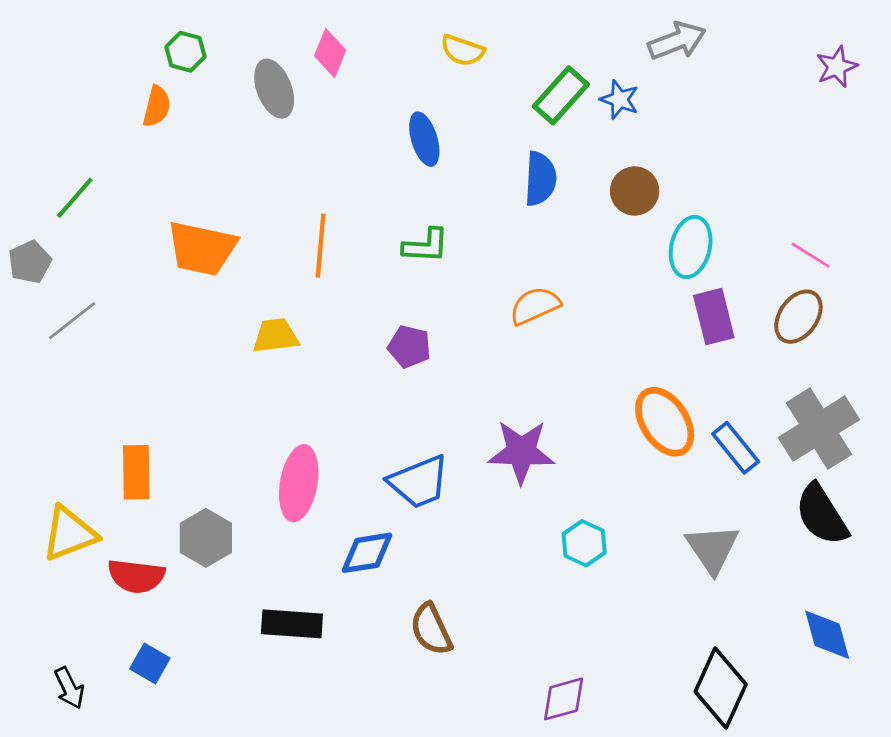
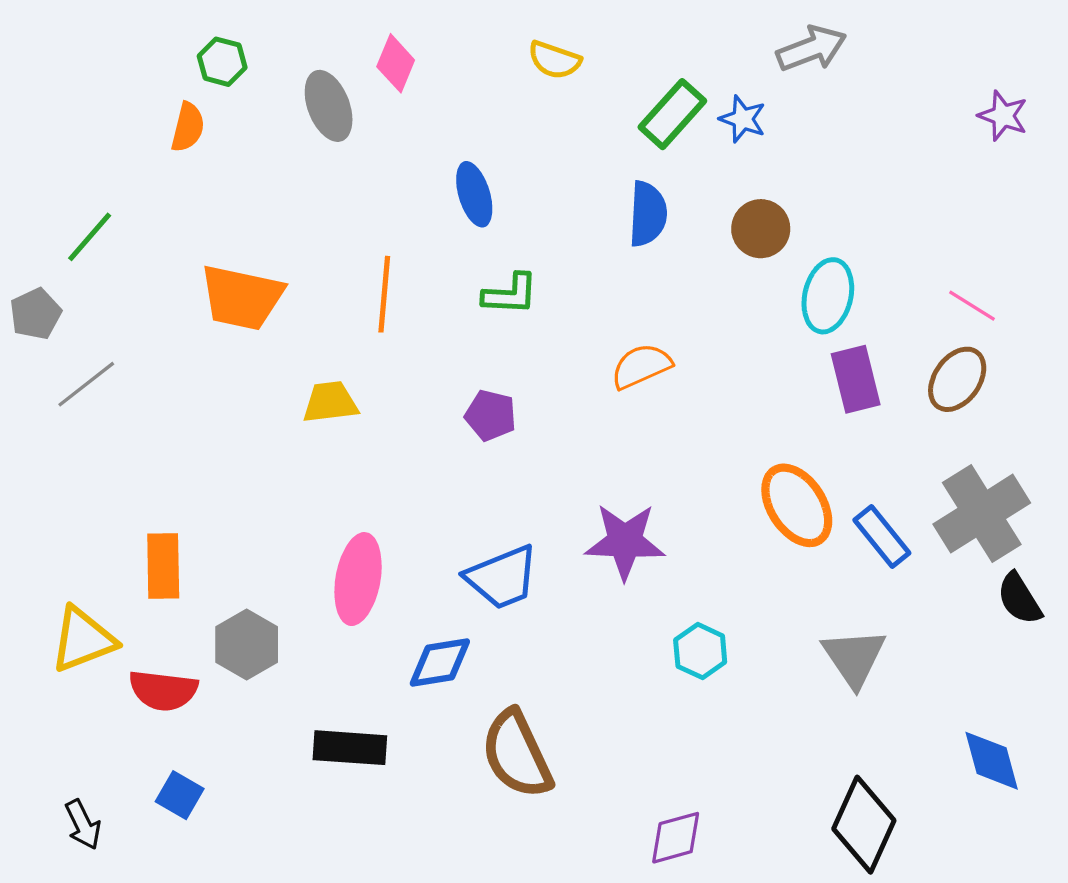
purple star: (837, 67) -> (1003, 116), moved, turned -30
blue ellipse: (424, 139) -> (474, 194), moved
black semicircle: (822, 515) -> (1019, 599), moved, size x0.7
brown semicircle: (431, 629) -> (517, 754), size x1.4

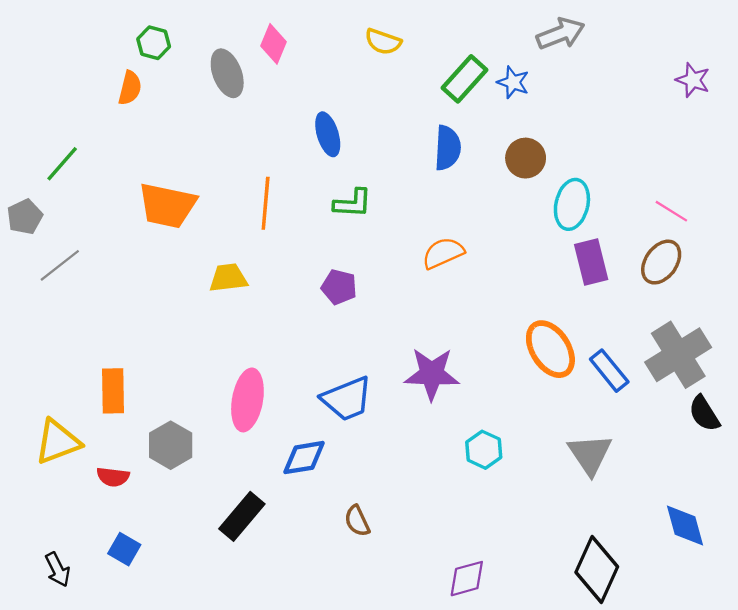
red semicircle: (163, 690) -> (113, 477), size x0.7
black rectangle: (350, 748) -> (242, 516), turned -54
brown semicircle: (517, 754) -> (357, 521), size x0.5

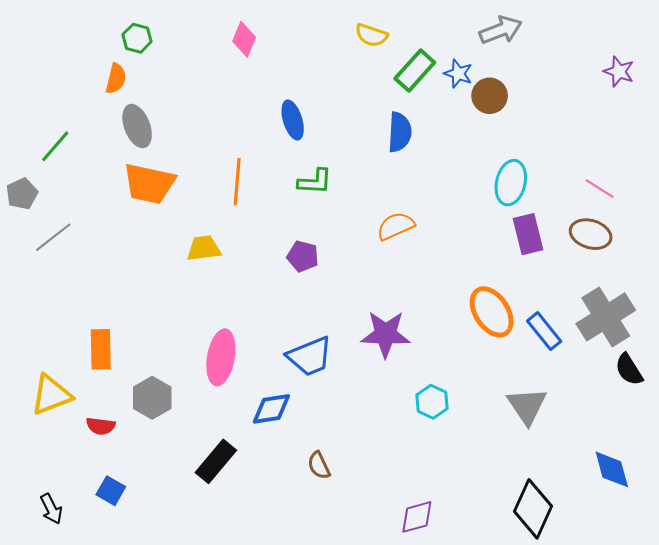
yellow semicircle: (383, 42) -> (371, 35), moved
gray ellipse: (227, 73) -> (137, 126), moved
brown circle: (526, 158) -> (490, 96), moved
brown ellipse: (661, 262) -> (591, 234), turned 72

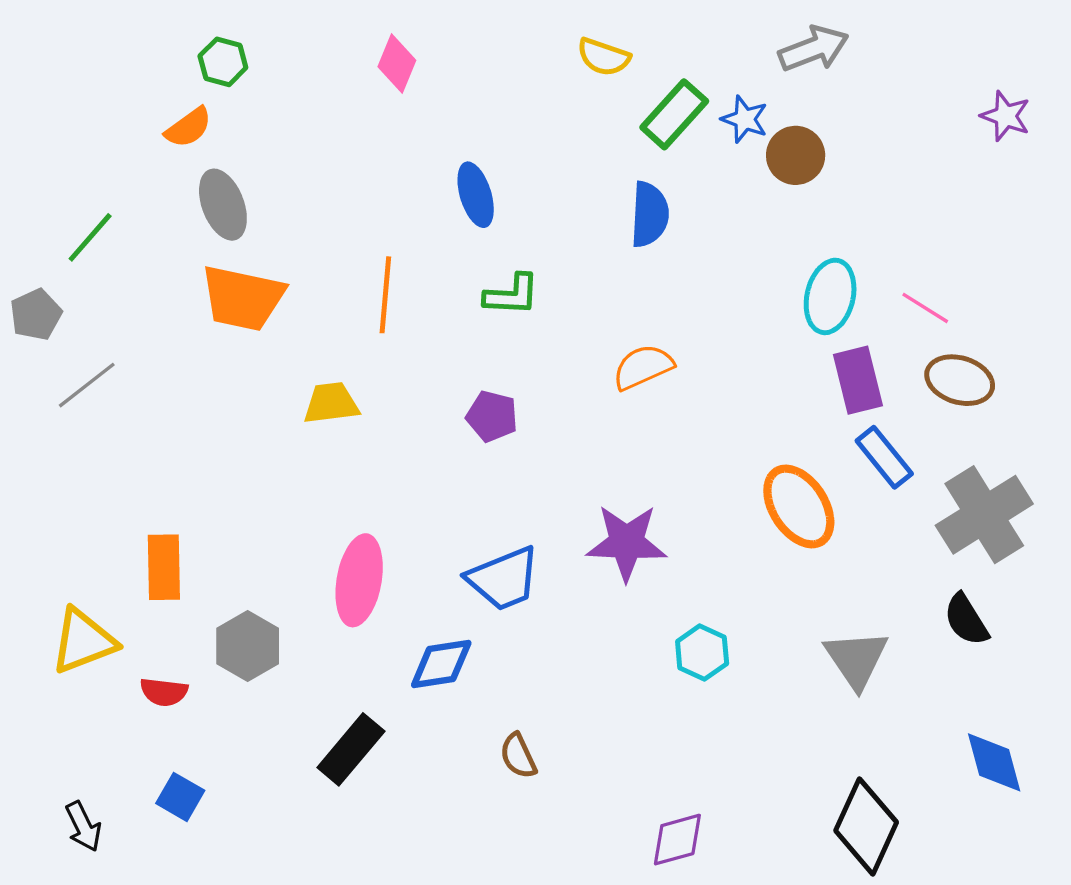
orange semicircle: (116, 79) -> (188, 127), turned 40
pink line: (600, 189) -> (925, 308), moved
blue rectangle: (544, 331) -> (884, 457), moved
black semicircle: (629, 369) -> (966, 620), moved

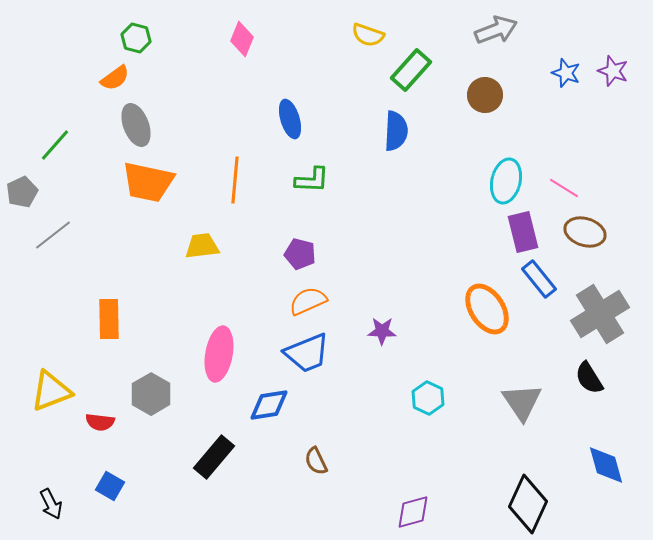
blue star: (745, 119) -> (566, 73), moved
orange semicircle: (643, 367) -> (308, 301), moved
purple star: (627, 543) -> (382, 331), size x0.6
orange rectangle: (164, 567) -> (109, 319), moved

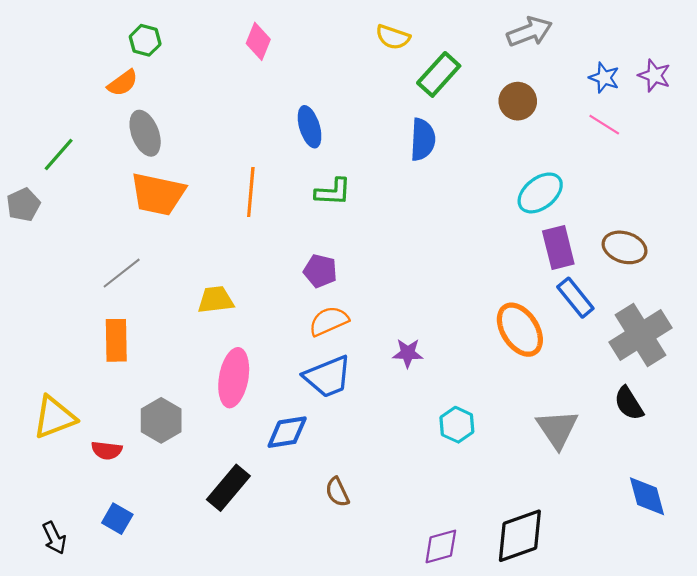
cyan ellipse: (506, 181) -> (540, 193), turned 39
pink line: (564, 188) -> (604, 125), moved
gray line: (53, 235) -> (122, 273), moved
yellow trapezoid: (202, 246) -> (216, 300), moved
black diamond: (528, 504) -> (520, 536), moved, turned 46

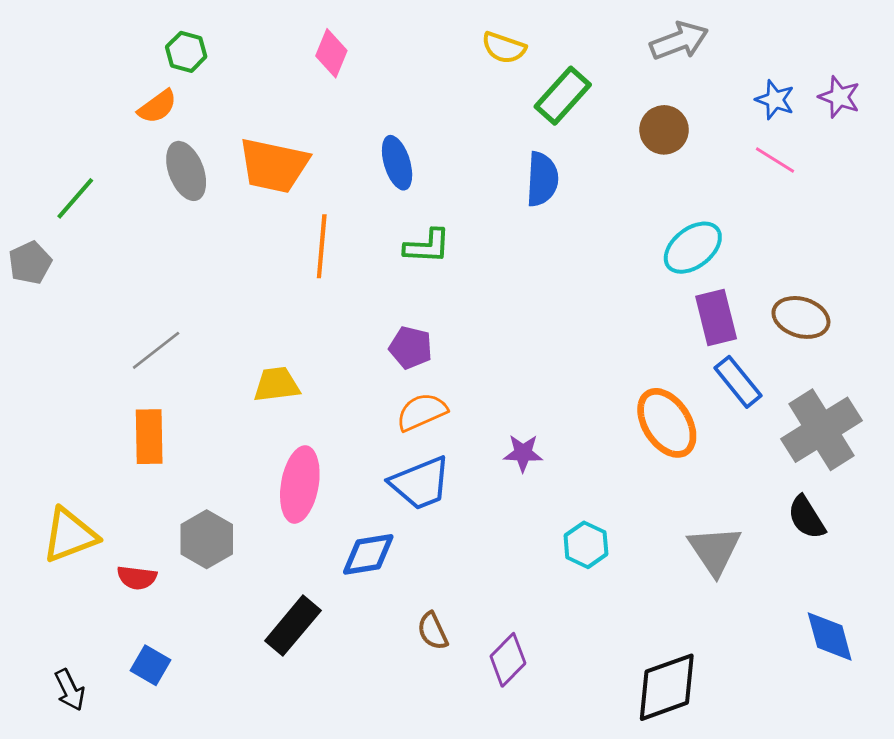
orange trapezoid: (158, 194) -> (274, 165), moved
purple diamond: (441, 546) -> (508, 660), moved, turned -30

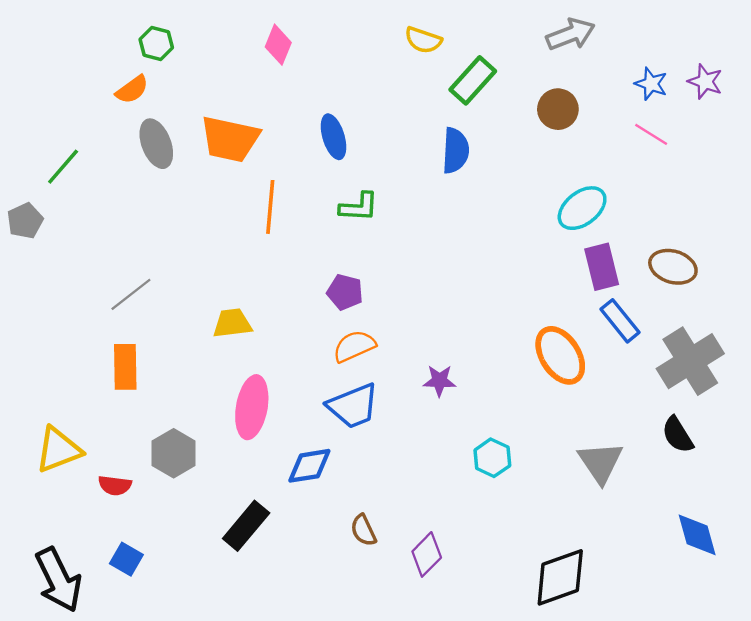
black arrow: (70, 690) -> (58, 580), size x1.8

